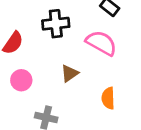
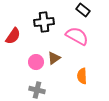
pink circle: (21, 80) -> (36, 62), moved

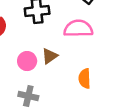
pink semicircle: (77, 36) -> (78, 29), turned -30

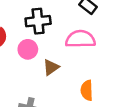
pink circle: (27, 61) -> (28, 49), moved

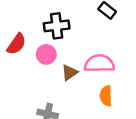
pink semicircle: (80, 39) -> (99, 63), moved

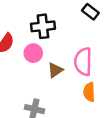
pink semicircle: (99, 63) -> (83, 62), turned -88

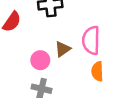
pink circle: (33, 53) -> (40, 60), moved

